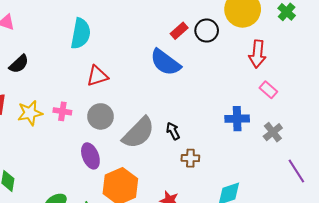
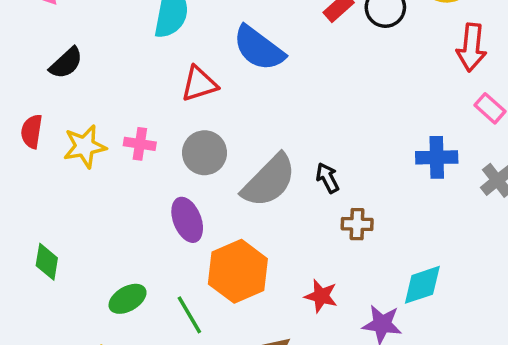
blue semicircle: (165, 62) -> (259, 48), moved

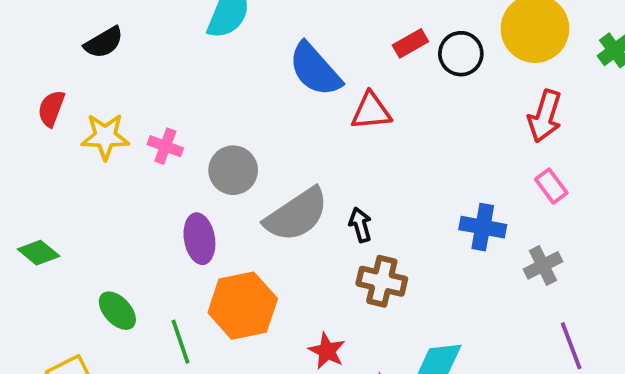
red triangle: (199, 84) -> (371, 111), moved
brown cross: (357, 224) -> (382, 281), size x1.4
green diamond: (47, 262) -> (39, 253), turned -72
green ellipse: (128, 299) -> (117, 311), turned 66

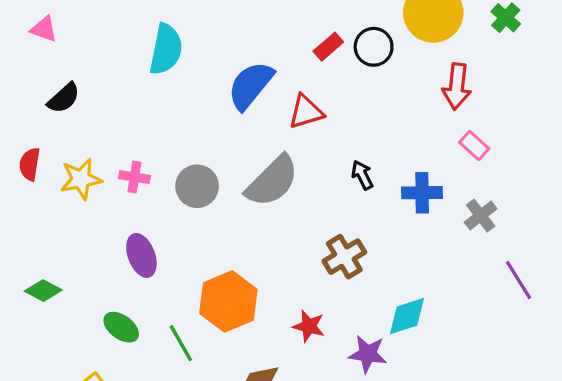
blue semicircle: (315, 69) -> (251, 85), turned 92
gray semicircle: (296, 215) -> (272, 181), moved
black arrow: (360, 225) -> (362, 175), moved
purple ellipse: (199, 239) -> (141, 255), moved
brown cross: (382, 281) -> (344, 257), turned -33

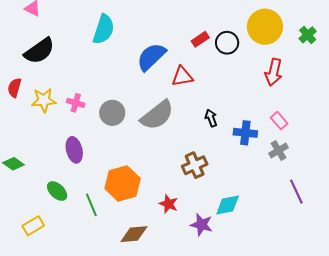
black semicircle: (64, 98) -> (39, 51), size x1.5
pink rectangle: (474, 146) -> (279, 121), moved

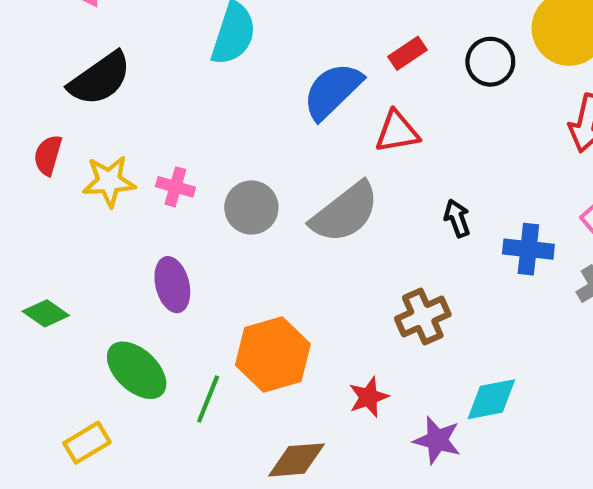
red rectangle: (200, 39) -> (407, 53), moved
green ellipse: (57, 191) -> (137, 370), size x1.4
red star: (169, 204) -> (369, 397), turned 30
green line: (91, 205) -> (208, 399), turned 45

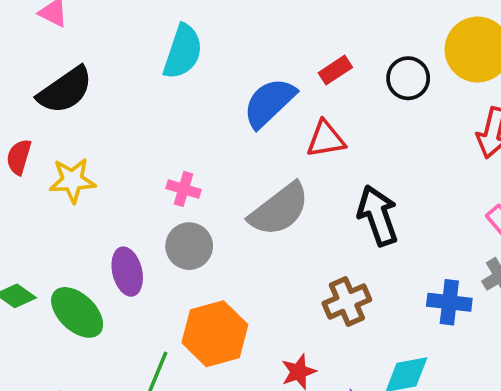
pink cross: (175, 187) -> (183, 189), moved
gray circle: (251, 208) -> (189, 246), moved
black arrow: (457, 218) -> (378, 215), size x1.8
blue cross: (528, 249) -> (449, 302), moved
green ellipse: (137, 370) -> (77, 312), moved

